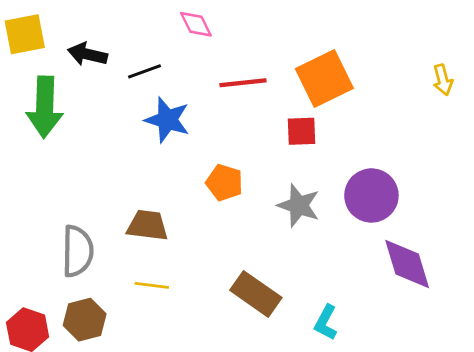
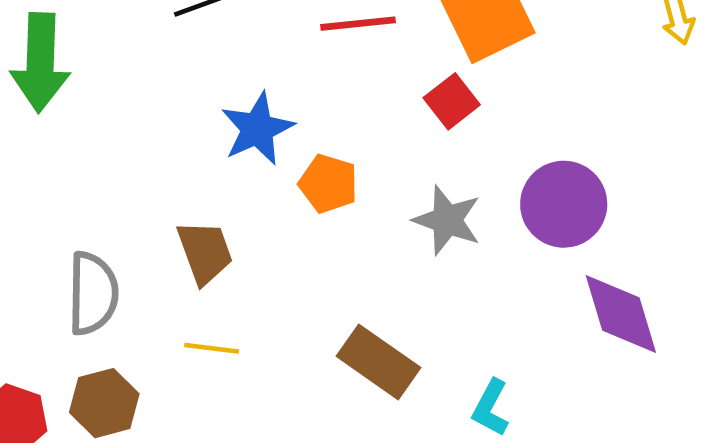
blue star: (167, 120) -> (257, 129), moved, turned 30
red square: (302, 131) -> (452, 101), turned -36
brown trapezoid: (147, 225) -> (205, 252), turned 63

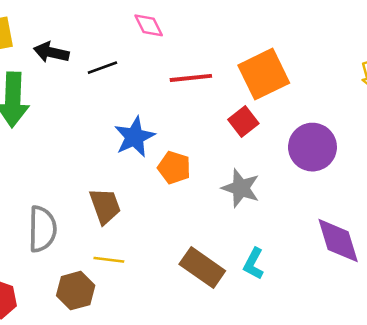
purple circle: (564, 204) -> (312, 147), moved
brown hexagon: (104, 403) -> (76, 291), moved
cyan L-shape: (491, 408) -> (254, 264), moved

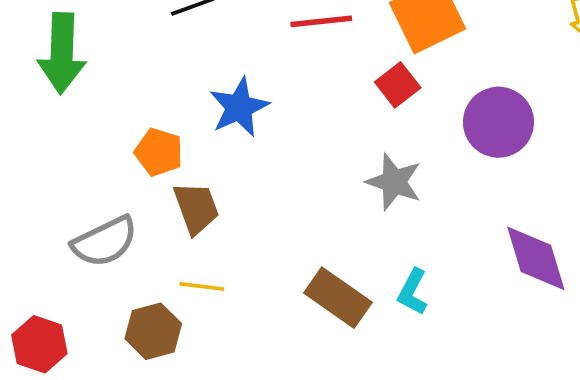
orange pentagon: (174, 168) -> (159, 152), moved
gray semicircle: (42, 229) -> (105, 242), turned 63

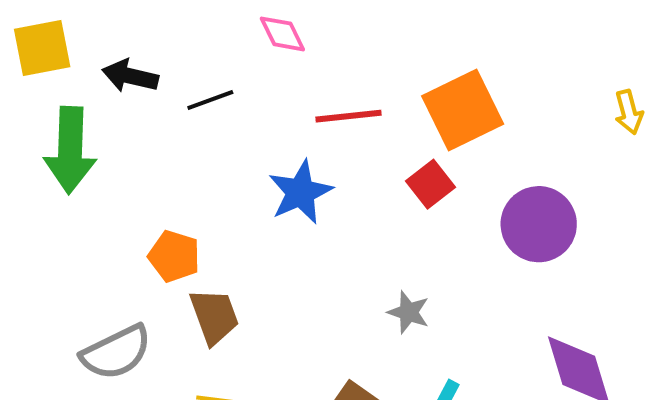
blue star: (239, 107) -> (300, 192), moved
gray star: (394, 182) -> (409, 312), moved, size x0.7

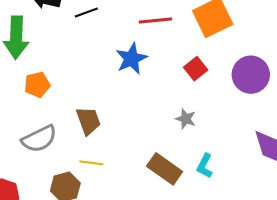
red square: (431, 184) -> (196, 69), moved
orange pentagon: (174, 256) -> (37, 85), moved, turned -30

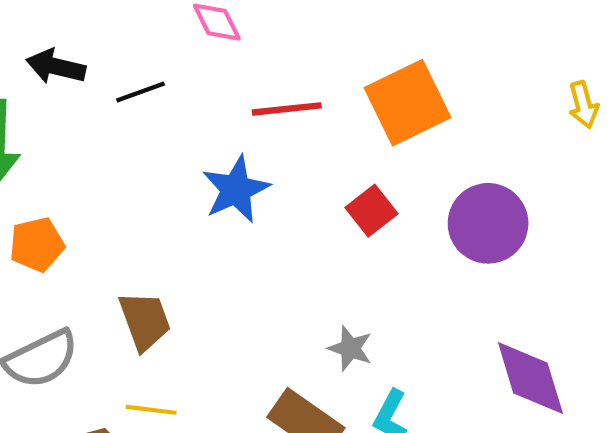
gray star: (186, 119) -> (350, 348), moved

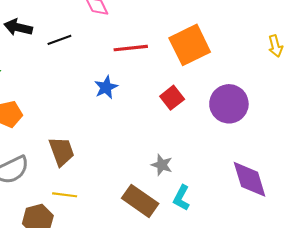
blue star: (236, 189) -> (106, 87), size x0.7

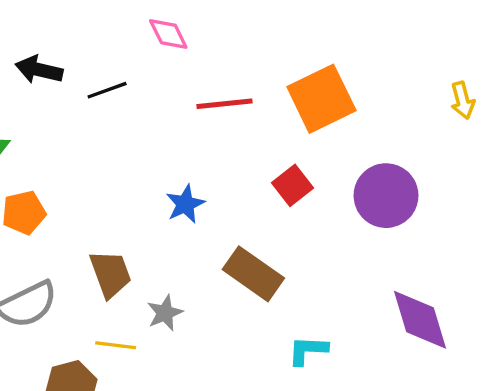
blue star: (106, 87) -> (185, 204), moved
gray star: (162, 165) -> (165, 313), moved, turned 30
cyan L-shape: (181, 198) -> (308, 350), turned 65
brown rectangle: (140, 201) -> (253, 274), moved

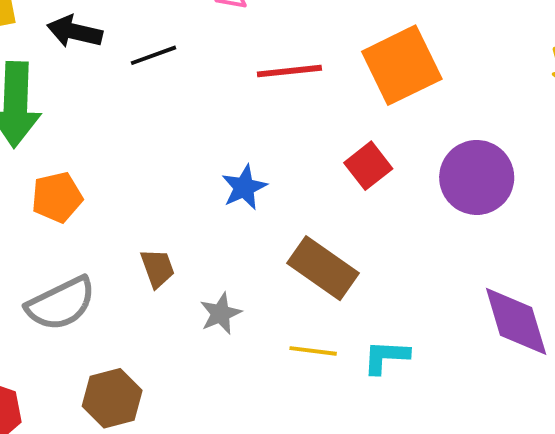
brown trapezoid: (110, 274) -> (157, 268), size x0.7
yellow line: (116, 345) -> (313, 351), moved

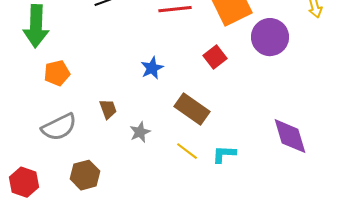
purple circle: (477, 177) -> (270, 37), moved
yellow line: (313, 351) -> (187, 151), turned 30

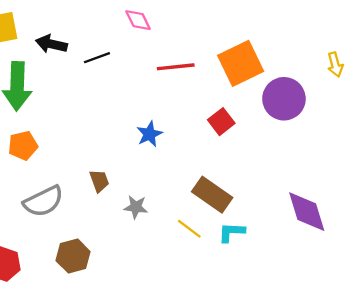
orange pentagon: (57, 73) -> (23, 145), moved
brown rectangle: (192, 109) -> (212, 195), moved
gray star: (140, 132) -> (136, 207), turned 30

